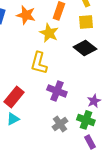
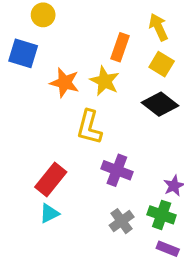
orange star: (26, 15) -> (65, 83), moved
yellow square: (86, 22) -> (162, 64), turned 35
purple rectangle: (90, 142) -> (168, 249), turned -40

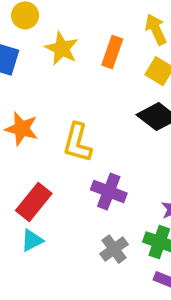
yellow star: (105, 81) -> (62, 49), moved
orange star: (65, 83) -> (22, 129), moved

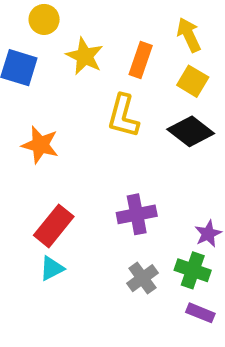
yellow L-shape: (77, 143) -> (123, 116), moved
purple cross: (109, 191) -> (137, 214), turned -32

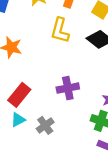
gray cross: (142, 278) -> (45, 125), moved

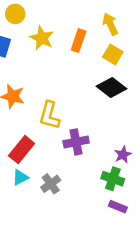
yellow L-shape: (60, 30) -> (49, 115), moved

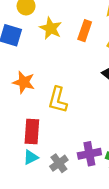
purple cross: (76, 142) -> (89, 154), moved
red rectangle: (22, 150) -> (32, 131), turned -35

